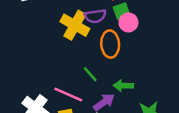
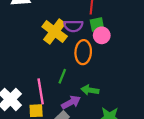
green line: (90, 74) -> (62, 76), turned 56
pink line: (68, 94) -> (41, 91), turned 50

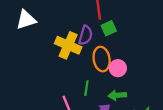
purple semicircle: (73, 26) -> (85, 35), turned -60
pink circle: (102, 35) -> (118, 68), moved

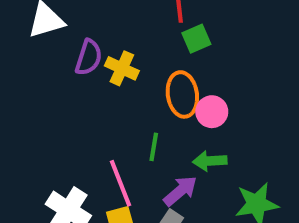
purple semicircle: (85, 35) -> (89, 57), moved
yellow cross: (68, 45) -> (122, 68), size x0.7

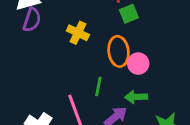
purple semicircle: (89, 57) -> (32, 20), moved

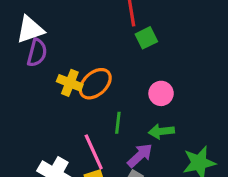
yellow cross: (78, 33) -> (70, 83), moved
orange ellipse: (119, 51) -> (95, 84), moved, turned 60

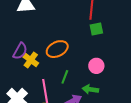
purple semicircle: (37, 53) -> (20, 51), moved
yellow cross: (70, 83) -> (31, 60), moved

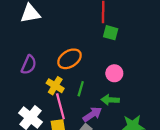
green square: (96, 29) -> (111, 33), turned 32
yellow cross: (31, 60) -> (55, 86), moved

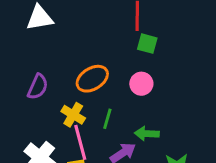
pink circle: (114, 73) -> (141, 84), moved

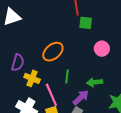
pink circle: (141, 84) -> (102, 49), moved
yellow cross: (73, 115) -> (32, 78), moved

